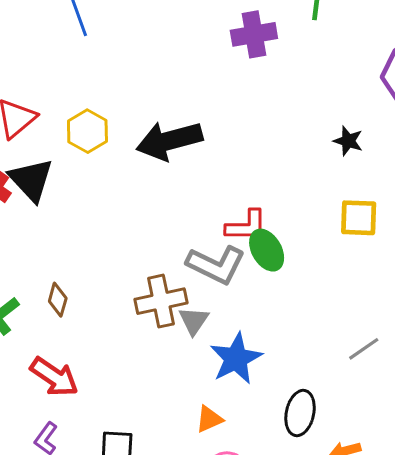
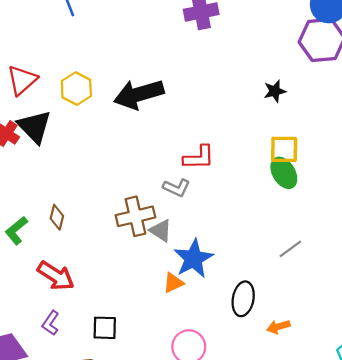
black star: (348, 141) -> (275, 91), turned -30
green ellipse: (267, 250) -> (284, 173), moved
gray L-shape: (216, 265) -> (177, 188), size x0.6
gray triangle: (194, 321) -> (161, 231), turned -30
orange triangle: (209, 419) -> (173, 283), moved

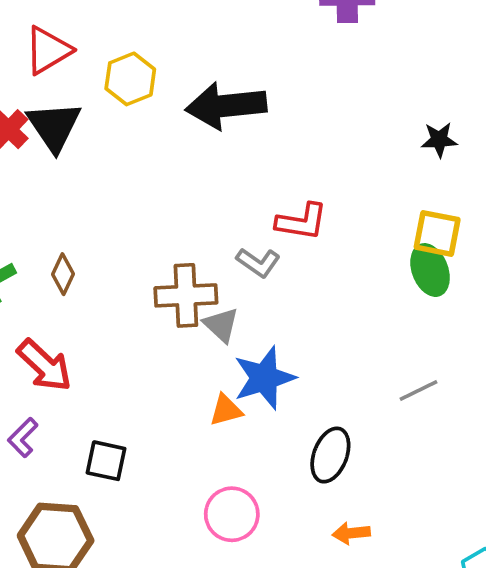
orange arrow: (278, 327) -> (351, 533), moved

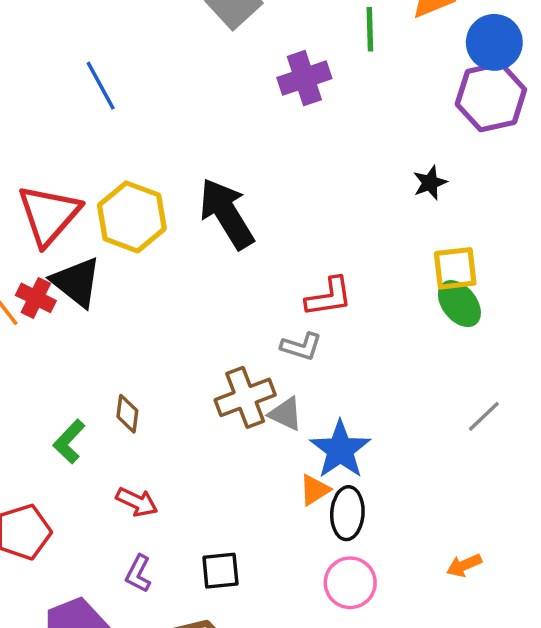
red triangle: (48, 50) -> (49, 215), size x1.4
yellow hexagon: (130, 79) -> (132, 217), size x1.4
black arrow: (226, 106) -> (227, 214), turned 82
red arrow: (44, 365) -> (137, 502), size x0.7
black ellipse: (330, 455) -> (347, 513), moved

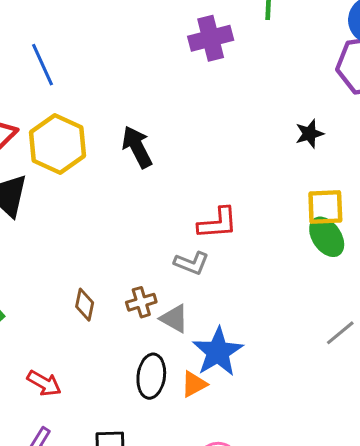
blue line: (101, 86) -> (43, 65), moved
black arrow: (227, 214) -> (137, 147), size x0.7
brown cross: (245, 397) -> (141, 302), size x0.6
brown diamond: (127, 414) -> (85, 305), moved
black ellipse: (347, 513) -> (151, 376), moved

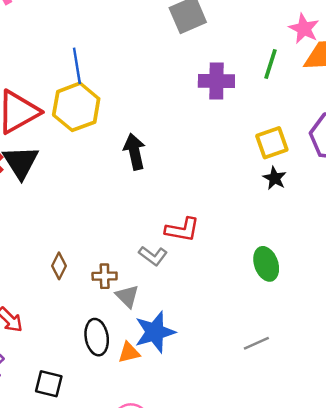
black star: (309, 134) -> (275, 178), turned 30
yellow hexagon: (57, 144) -> (76, 107), moved
yellow square: (325, 207) -> (272, 143), moved, turned -32
black ellipse: (151, 376) -> (97, 337), turned -32

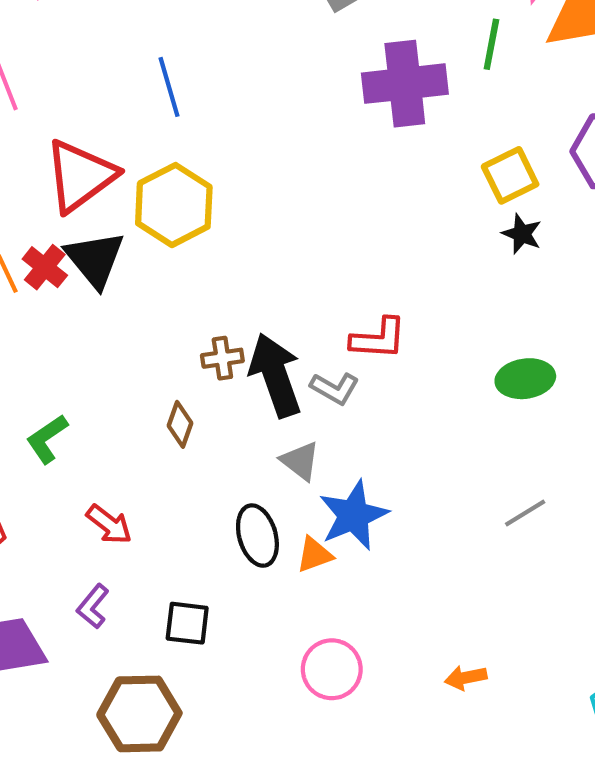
purple cross: (216, 81) -> (405, 84), size x1.4
yellow hexagon: (76, 107) -> (174, 205), moved
black arrow: (135, 152) -> (275, 375), moved, size x1.4
green ellipse: (266, 264) -> (525, 379), turned -72
brown cross: (105, 276) -> (222, 358), moved

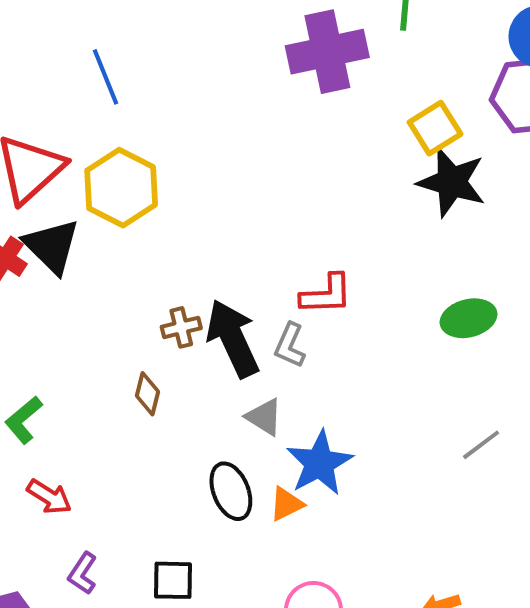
black star: (522, 234) -> (452, 182), size x1.8
gray L-shape: (335, 388) -> (290, 345), turned 90
red arrow: (109, 524) -> (49, 497), moved

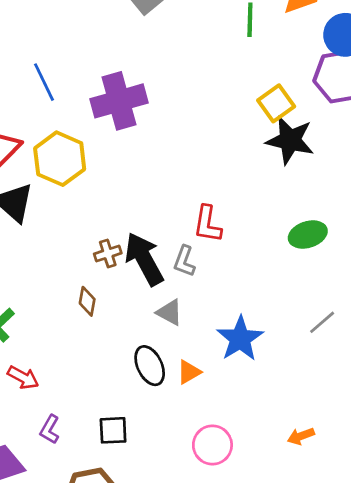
purple cross: (327, 52) -> (119, 101), moved
red L-shape: (326, 294) -> (208, 224), turned 105
blue star: (319, 463) -> (240, 339), moved

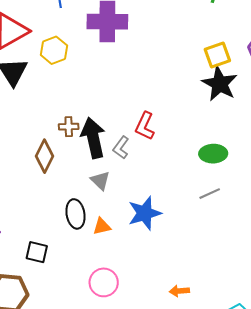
yellow hexagon: (60, 159) -> (54, 50), size x0.7
brown diamond: (87, 301) -> (45, 156), size x1.5
gray line: (322, 322) -> (210, 194), moved
orange arrow: (301, 436) -> (179, 291), moved

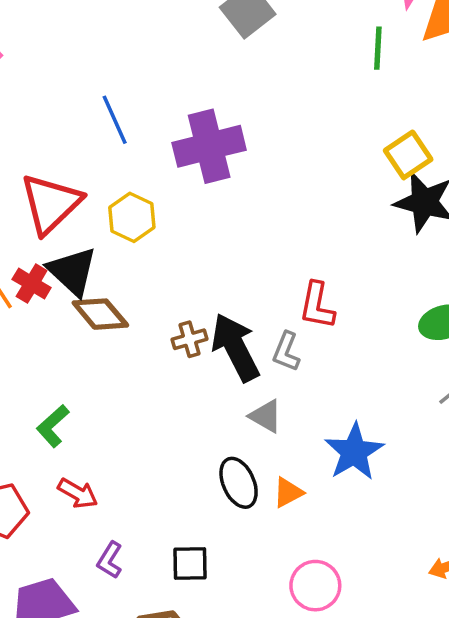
brown diamond: (45, 156) -> (100, 314), moved, turned -52

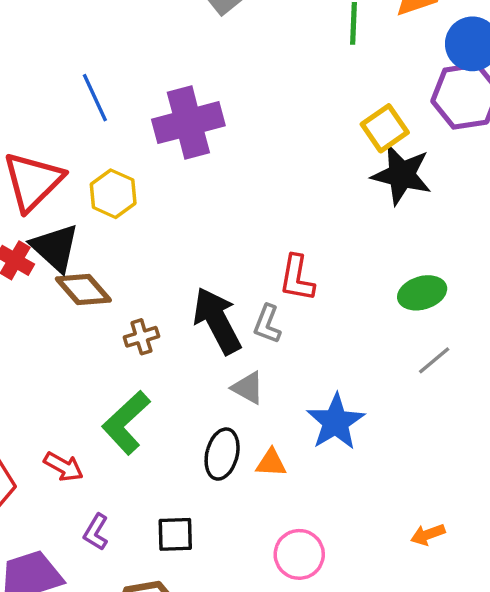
brown cross: (189, 339) -> (141, 337), moved
green L-shape: (53, 426) -> (126, 423), moved, size x1.5
black ellipse: (239, 483) -> (222, 454), turned 39
orange triangle: (288, 492) -> (271, 463), turned 32

